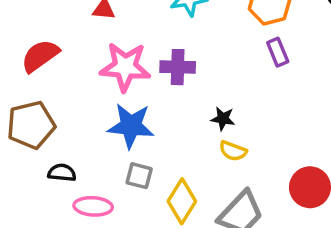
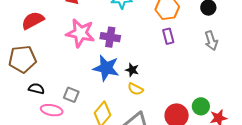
blue star: (131, 126) -> (106, 68), moved
gray square: (139, 176) -> (71, 95), moved

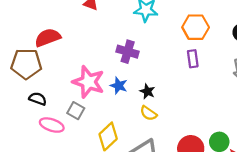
red semicircle: (33, 20) -> (48, 38), moved
pink star: (80, 33) -> (88, 82), moved
blue star: (106, 68) -> (119, 86), size x0.6

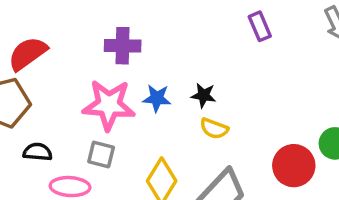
purple cross: (128, 52) -> (123, 46), moved

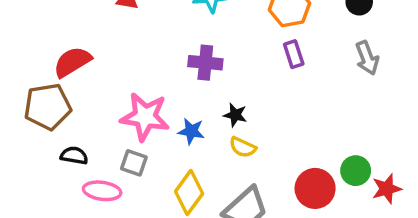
purple cross: (123, 46) -> (205, 63), moved
blue star: (157, 98) -> (191, 131), moved

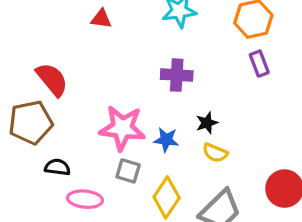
red semicircle: (72, 62) -> (52, 79), turned 84
black star: (235, 115) -> (207, 123), turned -30
gray square: (134, 163) -> (128, 171), moved

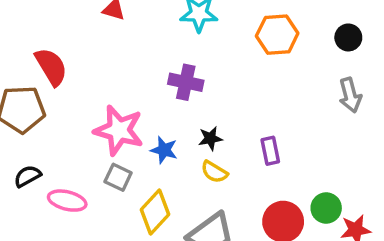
purple rectangle: (259, 64) -> (270, 151), moved
black semicircle: (57, 167) -> (28, 176), moved, turned -45

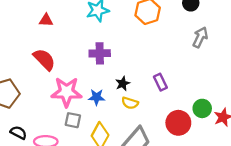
red semicircle: (51, 67) -> (44, 59), moved
gray arrow: (350, 95) -> (200, 37), turned -126
black semicircle: (28, 176) -> (18, 133), turned 70

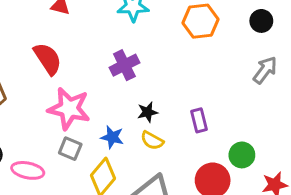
purple cross: (100, 53) -> (124, 65), turned -36
blue star: (97, 97) -> (112, 137), moved
green circle: (202, 108) -> (242, 155), moved

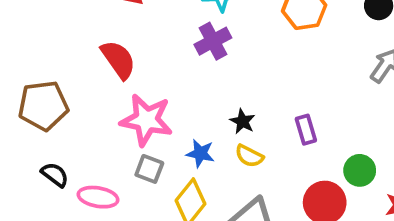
purple cross: (124, 65) -> (213, 41), moved
black star: (147, 112) -> (243, 121), turned -30

